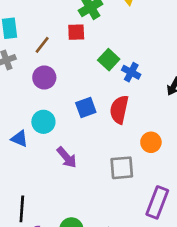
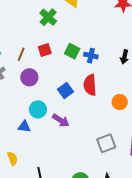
red square: (76, 32) -> (45, 50), moved
purple arrow: (67, 157) -> (61, 120), moved
gray square: (122, 168) -> (106, 143), moved

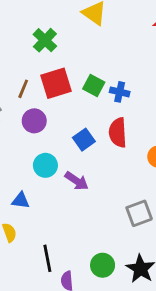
green cross: (48, 17) -> (45, 40), moved
red square: (45, 50) -> (56, 83), size x1.6
blue triangle: (24, 127) -> (21, 200), moved

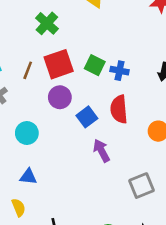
purple circle: (34, 121) -> (60, 97), moved
cyan circle: (45, 165) -> (27, 133), moved
purple arrow: (77, 181) -> (101, 151), moved, turned -150

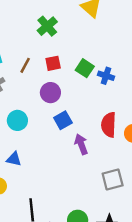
red square: (59, 64) -> (53, 63), size x0.6
red semicircle: (119, 109) -> (109, 125), moved
blue square: (87, 117) -> (63, 120), moved

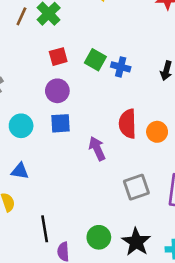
brown line: (25, 65) -> (21, 16), moved
blue square: (63, 120) -> (60, 123), moved, turned 30

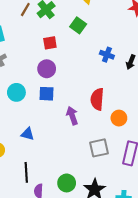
green square: (95, 60) -> (78, 25), moved
blue cross: (121, 67) -> (107, 55), moved
orange circle: (157, 132) -> (119, 118), moved
blue triangle: (20, 171) -> (28, 134), moved

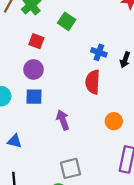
red square: (50, 43) -> (36, 41), turned 32
red semicircle: (97, 99) -> (93, 82), moved
gray square: (99, 148) -> (71, 168), moved

